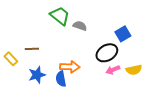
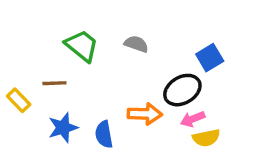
green trapezoid: (60, 16) -> (82, 46), moved
orange arrow: (70, 67) -> (145, 114), moved
yellow semicircle: (134, 70) -> (206, 138), moved

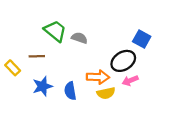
gray semicircle: (136, 44) -> (79, 38), moved
blue square: (210, 58) -> (142, 39), turned -30
yellow semicircle: (206, 138) -> (106, 93), moved

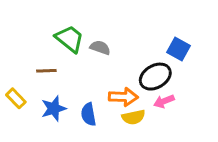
yellow rectangle: (13, 68) -> (16, 98), moved

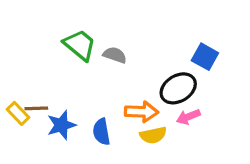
brown line: (46, 71) -> (36, 108), moved

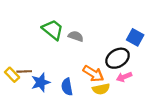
orange arrow: (141, 112) -> (93, 74), turned 30

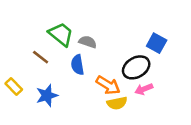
brown line: (24, 71) -> (41, 57), moved, turned 40
blue semicircle: (67, 87) -> (77, 65), moved

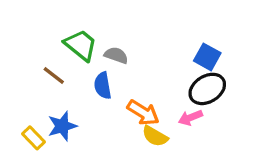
black ellipse: (136, 67) -> (207, 89), moved
yellow rectangle: (14, 87) -> (34, 138), moved
yellow semicircle: (117, 103) -> (155, 136), turned 42

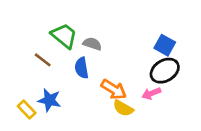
blue star: (62, 126) -> (49, 100), turned 30

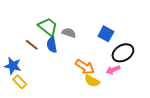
blue square: (165, 45) -> (106, 34), moved
blue semicircle: (82, 68) -> (52, 45), moved
blue star: (49, 100) -> (13, 66), moved

